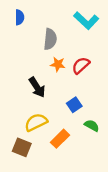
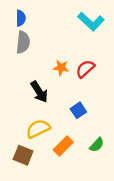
gray semicircle: (50, 39) -> (23, 42), moved
green semicircle: (92, 126) -> (97, 145), moved, turned 104

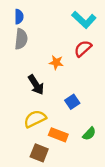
red semicircle: (85, 69) -> (83, 49), moved
orange rectangle: (63, 146) -> (58, 135), turned 66
brown square: (23, 155) -> (39, 153), moved

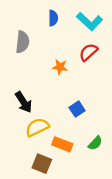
blue semicircle: (19, 17) -> (53, 18), moved
black arrow: (36, 85) -> (24, 102), moved

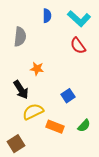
red semicircle: (88, 52) -> (78, 46), turned -84
orange star: (60, 67) -> (37, 69), moved
brown square: (42, 164) -> (16, 144), moved, turned 36

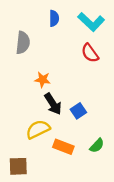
black arrow: (21, 90) -> (53, 104), moved
brown square: (16, 144) -> (18, 166), turned 30

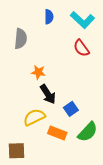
blue square: (78, 111) -> (71, 109), moved
green semicircle: (97, 146) -> (88, 132), size x1.5

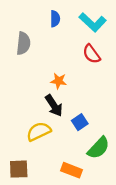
orange star: (38, 72) -> (59, 81), moved
orange rectangle: (57, 133) -> (72, 170), moved

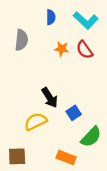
orange star: (59, 81) -> (62, 49), moved

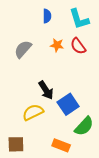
cyan L-shape: (86, 20) -> (79, 19), turned 30
gray semicircle: (21, 40) -> (23, 49), moved, turned -144
blue square: (74, 113) -> (68, 104), size x1.5

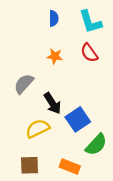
orange star: (57, 45) -> (55, 56), moved
gray semicircle: (23, 49) -> (24, 84), moved
brown square: (16, 144) -> (30, 165), moved

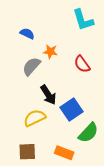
blue semicircle: (54, 18) -> (27, 34), moved, turned -64
red semicircle: (89, 53) -> (82, 64), moved
gray semicircle: (24, 84) -> (31, 66), moved

